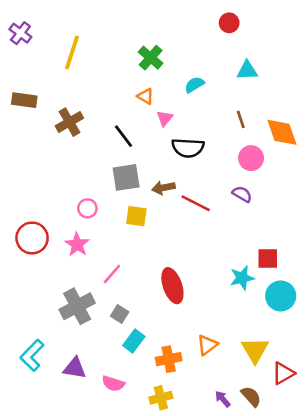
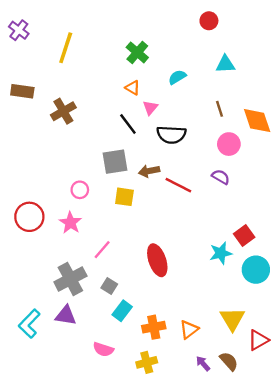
black line: (124, 136) -> (128, 124), moved
red square: (268, 259) -> (244, 236), turned -36
orange triangle: (207, 345) -> (189, 329), moved
purple triangle: (75, 368) -> (66, 315), moved

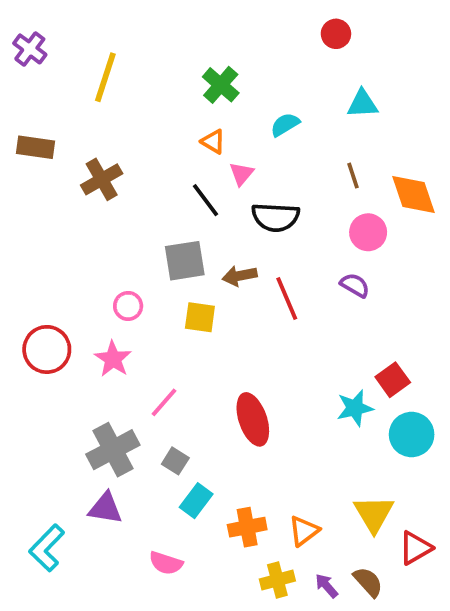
red line: (178, 185) -> (287, 298), turned 40
cyan L-shape: (29, 324) -> (47, 548), moved
yellow cross: (147, 362) -> (277, 580), moved

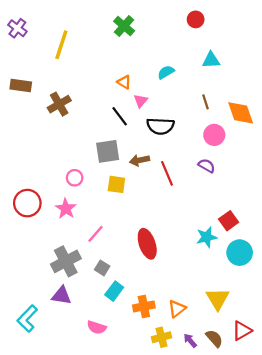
green cross: (221, 85) -> (124, 26), moved
red triangle: (415, 548) -> (242, 331), moved

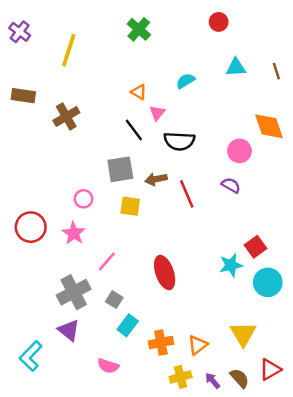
brown line: (205, 102) -> (276, 71), moved
purple triangle: (61, 295) -> (69, 330), turned 30

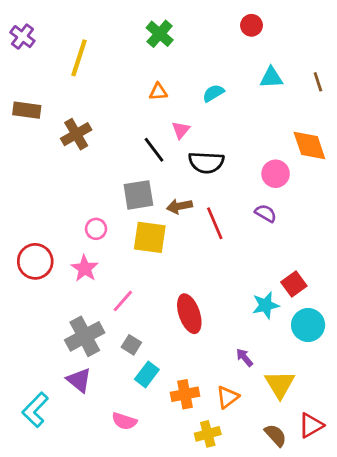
orange triangle: (139, 92) -> (158, 92), moved, turned -35
yellow square: (130, 206) -> (150, 237), size x1.4
purple arrow: (212, 381) -> (244, 358), moved

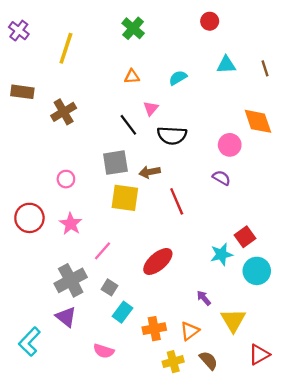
red line: (215, 223) -> (177, 201), moved
pink circle: (96, 229) -> (66, 179), moved
red ellipse: (189, 314) -> (158, 261), turned 68
brown semicircle: (276, 435) -> (208, 360), moved

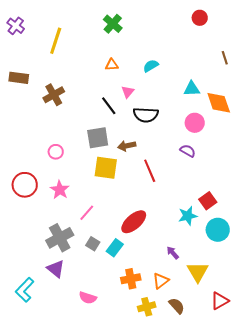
red circle: (210, 21) -> (200, 18), moved
cyan triangle: (226, 65) -> (192, 89), moved
cyan rectangle: (123, 312) -> (115, 248), moved

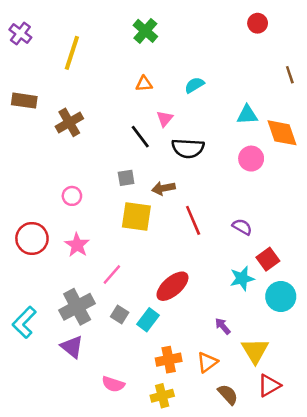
gray square: (98, 138) -> (126, 178), size x0.6
purple semicircle: (188, 151) -> (242, 227), moved
cyan L-shape: (25, 290) -> (24, 322), moved
red triangle: (220, 301) -> (269, 385), moved
yellow cross: (147, 307) -> (162, 396), moved

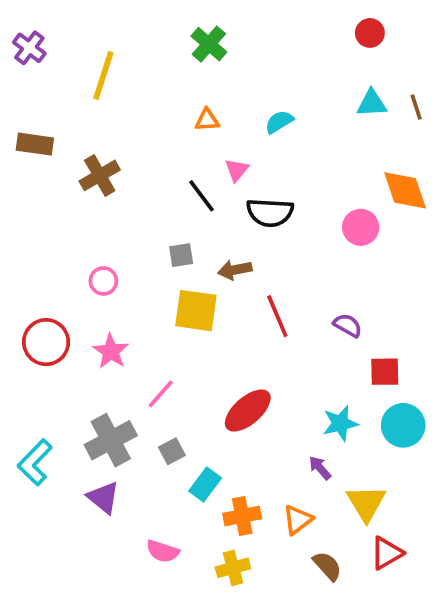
cyan triangle: (247, 115) -> (372, 103), moved
red square: (268, 259) -> (385, 372), turned 35
cyan star: (242, 278) -> (340, 423), moved
gray square: (120, 315) -> (172, 451), turned 30
cyan rectangle: (148, 320) -> (205, 485), moved

